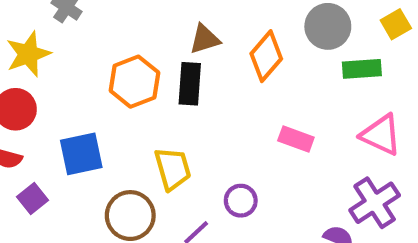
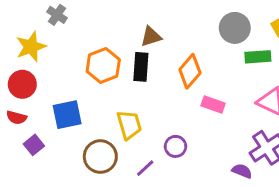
orange diamond: (266, 56) -> (190, 71), moved

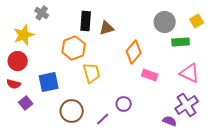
black rectangle: (141, 67) -> (86, 21), moved
yellow trapezoid: (129, 125) -> (92, 73), moved

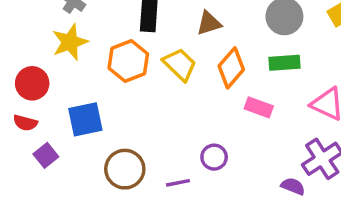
brown triangle: (107, 28) -> (209, 23), moved
yellow star: (24, 35) -> (70, 42), moved
green rectangle: (181, 42) -> (284, 63), moved
yellow trapezoid: (92, 73) -> (180, 64), moved, turned -30
purple line: (103, 119) -> (178, 183), turned 32

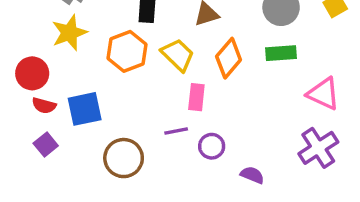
pink rectangle: (259, 107) -> (196, 97), moved, turned 76
red semicircle: (25, 123) -> (44, 106), moved
purple line: (178, 183) -> (176, 131), moved
purple semicircle: (293, 186) -> (252, 175), moved

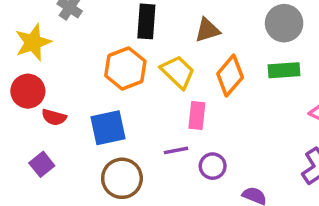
yellow star: (69, 33) -> (33, 42), moved
red semicircle: (44, 106) -> (54, 117), moved
blue square: (85, 109) -> (108, 128), moved

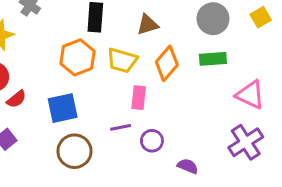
yellow trapezoid: (178, 72) -> (122, 60), turned 152
red semicircle: (54, 117) -> (16, 99), turned -54

